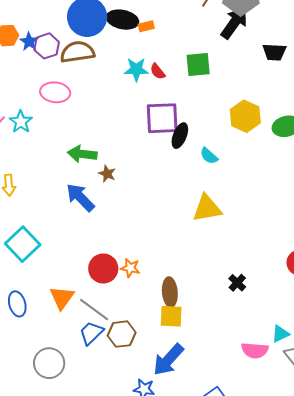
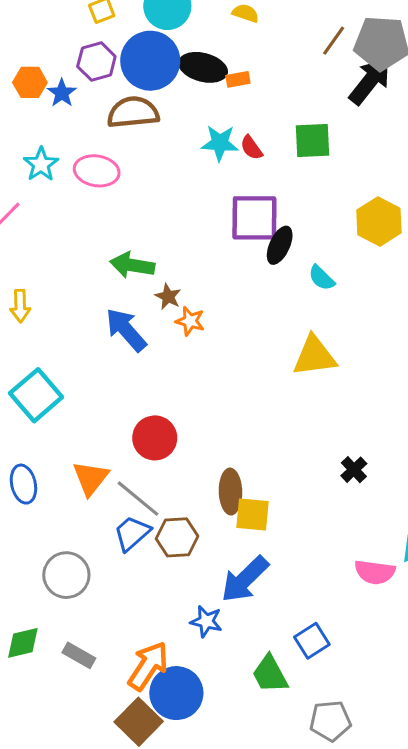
purple hexagon: (47, 46) -> (96, 62), moved
cyan star: (21, 122) -> (41, 164), moved
orange star: (130, 268) -> (190, 321), moved
brown ellipse: (170, 292) -> (230, 492), moved

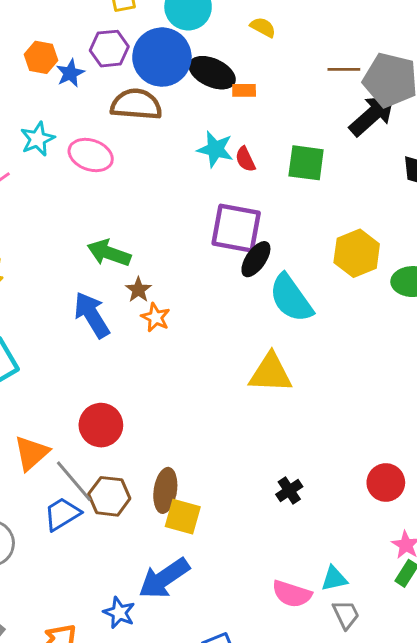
brown line: (334, 41) -> (344, 69), turned 44
cyan semicircle: (322, 278) -> (291, 298), size x1.8
brown hexagon: (177, 537) -> (109, 496), moved

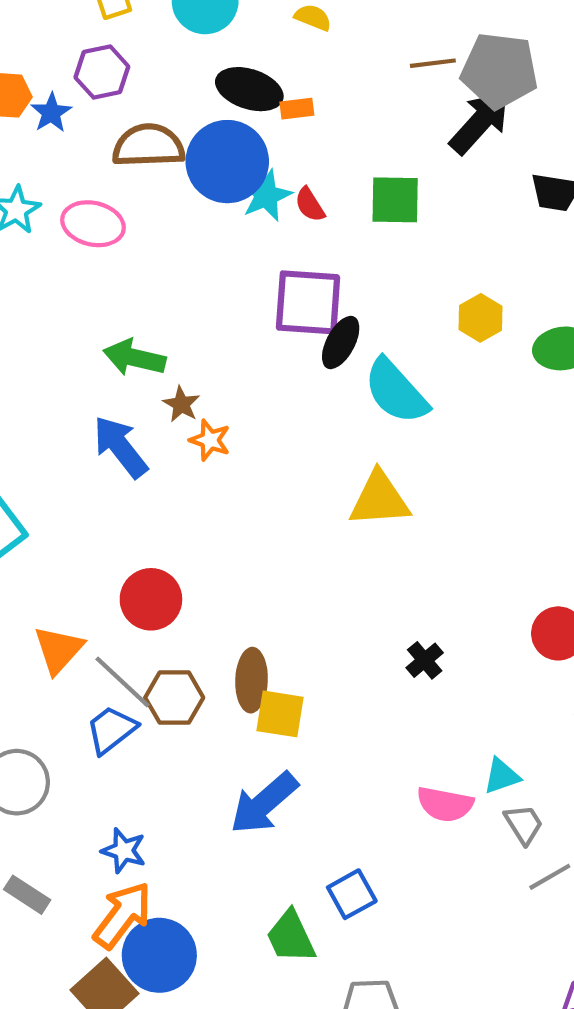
blue circle: (162, 57) -> (227, 162), moved
cyan star: (215, 149) -> (266, 196), turned -30
yellow hexagon: (357, 253) -> (480, 318), size x0.7
blue star: (119, 613) -> (124, 851), moved

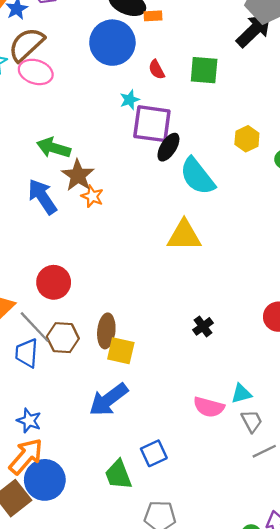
brown semicircle: (148, 146) -> (26, 44), moved, turned -45
cyan star: (266, 196) -> (130, 100), moved, size x0.7
brown star: (181, 404) -> (78, 175), size x1.6
blue trapezoid: (111, 730) -> (27, 353), turned -52

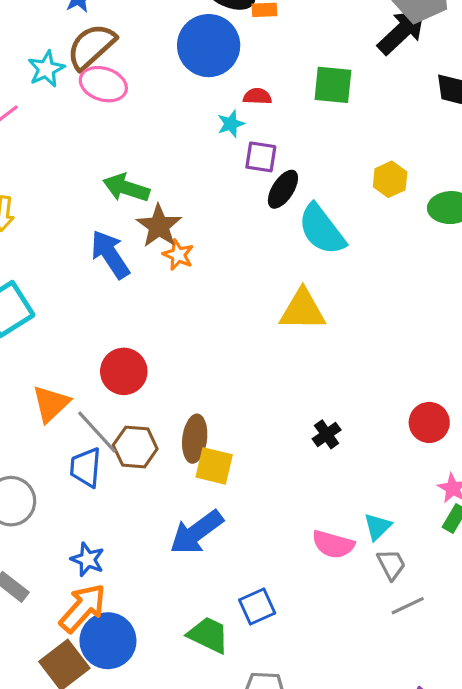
red semicircle: (157, 70) -> (257, 96), moved, turned 120
purple square: (152, 124) -> (261, 157), size x0.6
cyan triangle: (241, 394) -> (378, 527), turned -30
green trapezoid: (118, 475) -> (208, 635), turned 136

